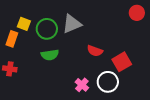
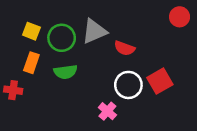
orange rectangle: (12, 39) -> (31, 63), moved
red semicircle: (95, 51) -> (124, 48), moved
white circle: (108, 82) -> (128, 85), moved

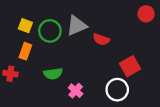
green semicircle: (66, 72) -> (53, 74), moved
white circle: (128, 85) -> (117, 90), moved
pink cross: (107, 111) -> (76, 91), moved

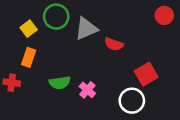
yellow square: (25, 26) -> (29, 29), turned 32
green circle: (50, 31) -> (56, 17), moved
pink cross: (76, 91) -> (87, 90), moved

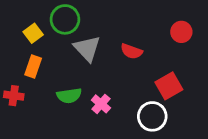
red circle: (164, 15) -> (181, 32), moved
gray triangle: (86, 29) -> (87, 49), moved, turned -50

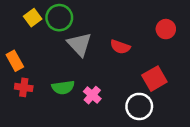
yellow square: (33, 33) -> (33, 18), moved
orange rectangle: (33, 67) -> (15, 61), moved, turned -48
red cross: (14, 96) -> (24, 87), moved

